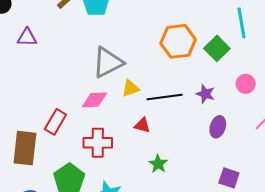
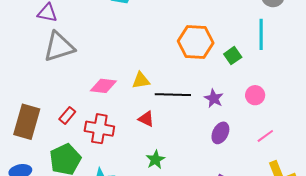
green square: (217, 48) -> (233, 56), size x0.7
gray triangle: (108, 62) -> (59, 47), moved
red rectangle: (55, 122) -> (67, 115), moved, size x0.7

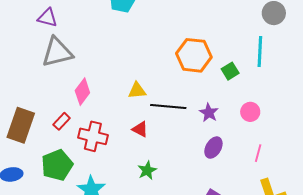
pink diamond: (103, 86) -> (82, 92), moved, turned -64
pink line: (265, 136) -> (258, 153), turned -42

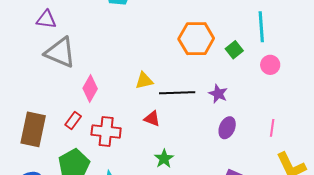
gray triangle: (57, 52) -> (60, 52), turned 44
pink circle: (250, 112) -> (270, 65), moved

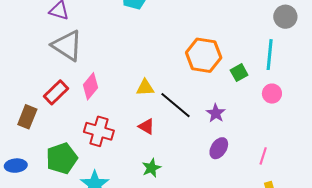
black line: (177, 93) -> (176, 105), turned 32
red rectangle: (73, 120) -> (56, 92), moved, size x1.4
brown rectangle: (33, 129) -> (27, 117), size x0.7

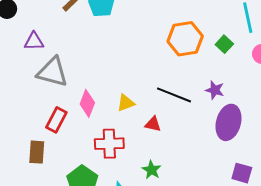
yellow triangle: (145, 88) -> (126, 103), moved
purple ellipse: (219, 148) -> (228, 122), size x1.6
green star: (151, 168) -> (151, 170), moved

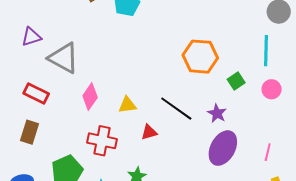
purple triangle: (34, 41) -> (31, 37), moved, turned -30
green square: (224, 44) -> (236, 81), moved
red rectangle: (56, 120) -> (36, 94), moved, turned 75
red triangle: (153, 124) -> (149, 132), turned -42

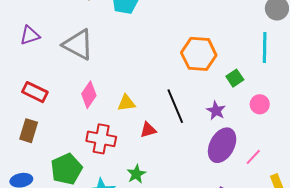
gray triangle: (64, 58) -> (78, 45), moved
pink circle: (272, 89) -> (260, 104), moved
black line: (176, 109) -> (175, 106), turned 32
pink line: (268, 152) -> (253, 157), moved, turned 30

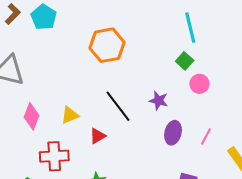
orange hexagon: (199, 54) -> (107, 45), moved
green square: (235, 78) -> (185, 61), moved
purple ellipse: (222, 145) -> (173, 133), size x0.7

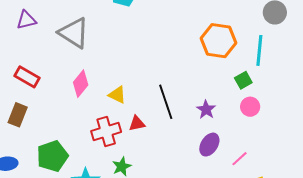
orange hexagon: (107, 45) -> (218, 41), moved
yellow triangle: (70, 115) -> (117, 95), turned 30
red cross: (54, 156) -> (106, 132), moved, turned -32

